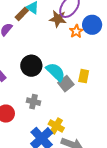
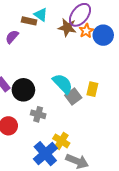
brown rectangle: (22, 14) -> (29, 21), turned 56
orange star: (76, 31) -> (86, 31), moved
black circle: (31, 66) -> (23, 90), moved

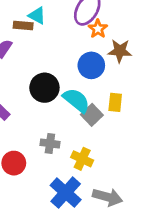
brown star: (67, 27) -> (120, 51), moved
blue circle: (103, 35) -> (91, 65), moved
black circle: (23, 90) -> (44, 88), moved
yellow cross: (61, 141) -> (82, 159), moved

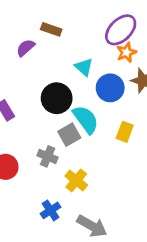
cyan triangle: (37, 16) -> (84, 67), moved
gray square: (92, 115) -> (69, 135), moved
blue cross: (66, 193) -> (51, 210), size x0.6

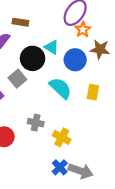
black circle: (57, 98) -> (33, 58), moved
gray square: (69, 135) -> (17, 79), moved
blue cross: (51, 210) -> (60, 167), moved

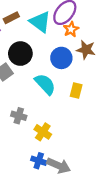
brown rectangle: (20, 22) -> (11, 18), turned -40
cyan triangle: (52, 47) -> (40, 22), moved, size x1.5
blue cross: (60, 167) -> (39, 161), turned -32

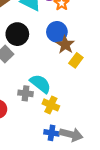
brown star: (86, 50) -> (65, 45), moved, turned 30
cyan semicircle: (45, 84) -> (40, 84), moved
yellow rectangle: (76, 91) -> (76, 60), turned 32

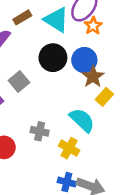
black circle: (17, 34) -> (53, 58), moved
cyan semicircle: (40, 84) -> (82, 120), moved

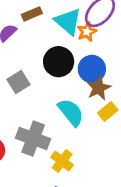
orange star: (93, 26) -> (87, 32), moved
cyan semicircle: (82, 120) -> (71, 112), moved
gray cross: (40, 131) -> (33, 139), size x1.6

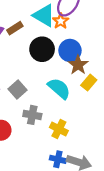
brown rectangle: (32, 14) -> (15, 28), moved
gray square: (18, 82) -> (17, 89), moved
gray cross: (33, 139) -> (32, 115), size x0.7

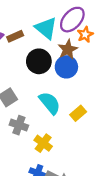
orange star: (61, 21) -> (85, 34), moved
brown star: (78, 65) -> (68, 49), moved
yellow rectangle: (89, 83) -> (78, 113), moved

